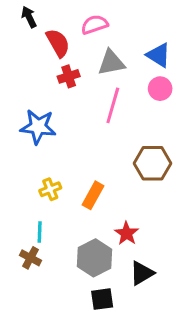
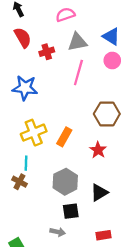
red semicircle: (58, 43) -> (23, 38), moved
yellow cross: (50, 189) -> (34, 133), size x1.6
red star: (127, 233) -> (98, 150), moved

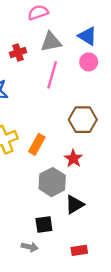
gray hexagon: (65, 182) -> (52, 182), moved

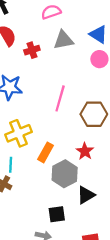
pink line: (52, 75) -> (60, 98), moved
orange rectangle: (37, 144) -> (45, 152), moved

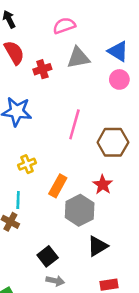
yellow cross: (18, 133) -> (27, 164), size x0.6
black triangle: (86, 195) -> (98, 246), moved
black square: (57, 214) -> (48, 256), moved, turned -30

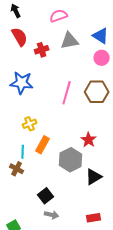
brown hexagon: (113, 142) -> (97, 92), moved
orange rectangle: (58, 186) -> (43, 145), moved
black triangle: (98, 246) -> (94, 177), moved

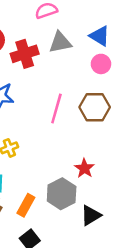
red cross: (42, 50) -> (25, 54), size x1.5
orange rectangle: (43, 145) -> (26, 205), moved

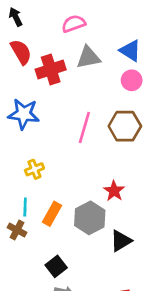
orange rectangle: (26, 205) -> (52, 214), moved

